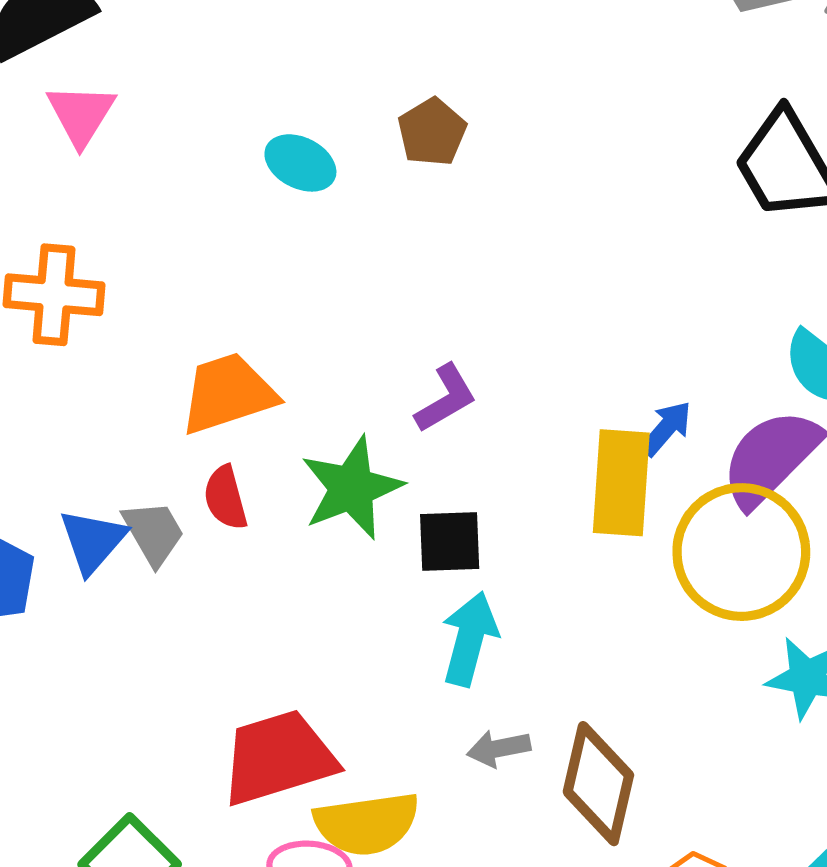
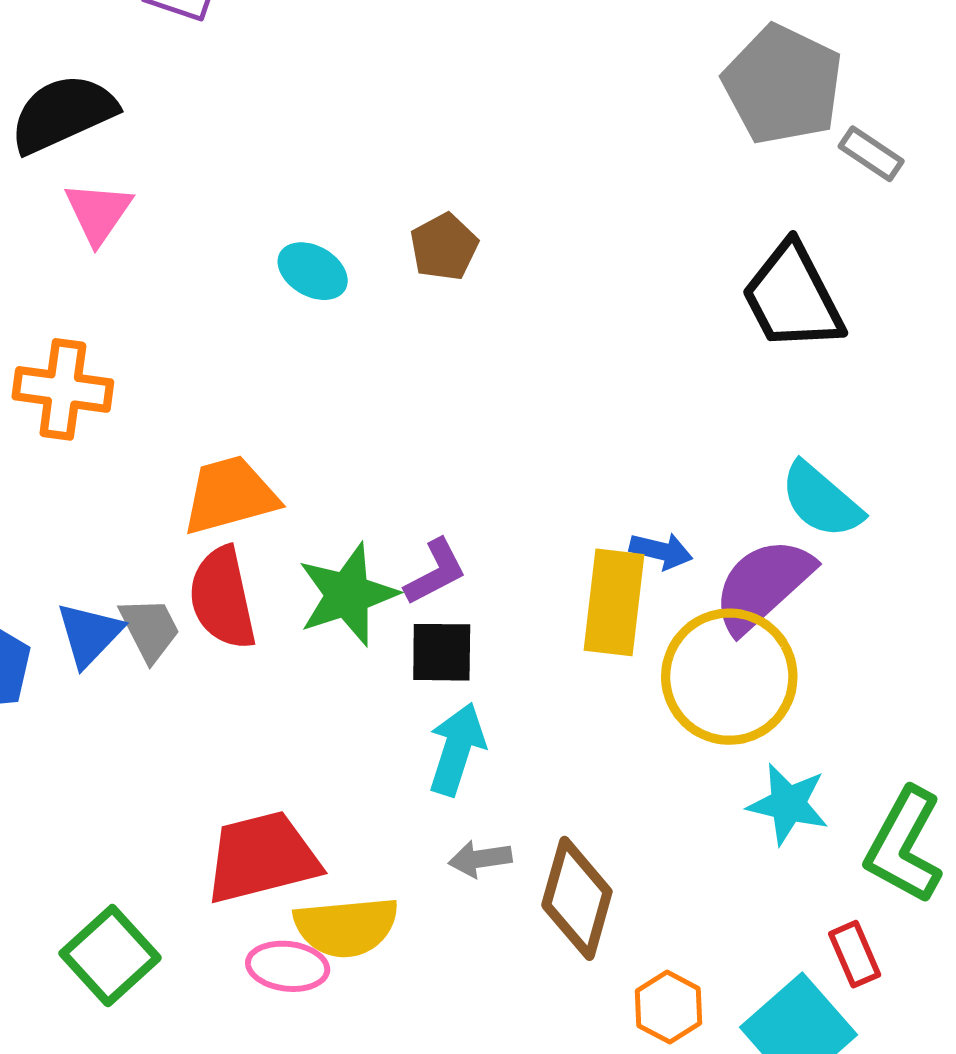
purple L-shape: (446, 398) -> (435, 572), moved
blue arrow: (666, 428) -> (661, 551), turned 60
red semicircle: (225, 498) -> (222, 598), size x1.6

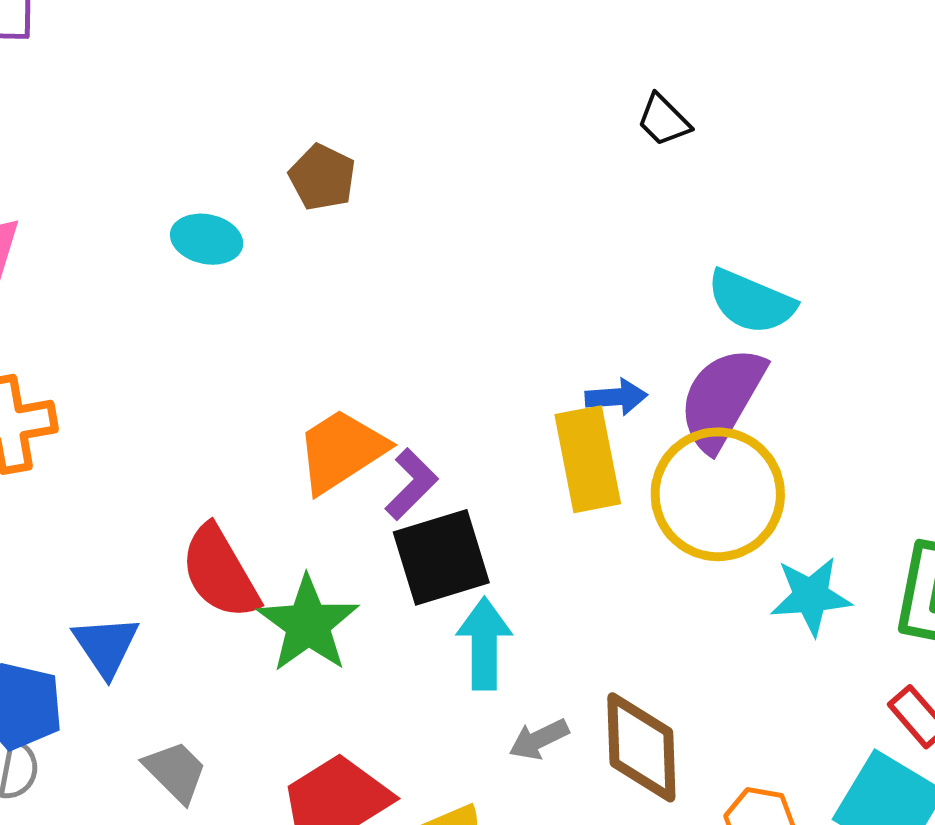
black trapezoid: (792, 297) -> (664, 120), size x0.5
orange trapezoid: (230, 495) -> (341, 451), moved
green star: (348, 595) -> (308, 624), moved
gray trapezoid: (150, 629) -> (175, 772), moved
black square: (442, 652) -> (441, 557), size x1.4

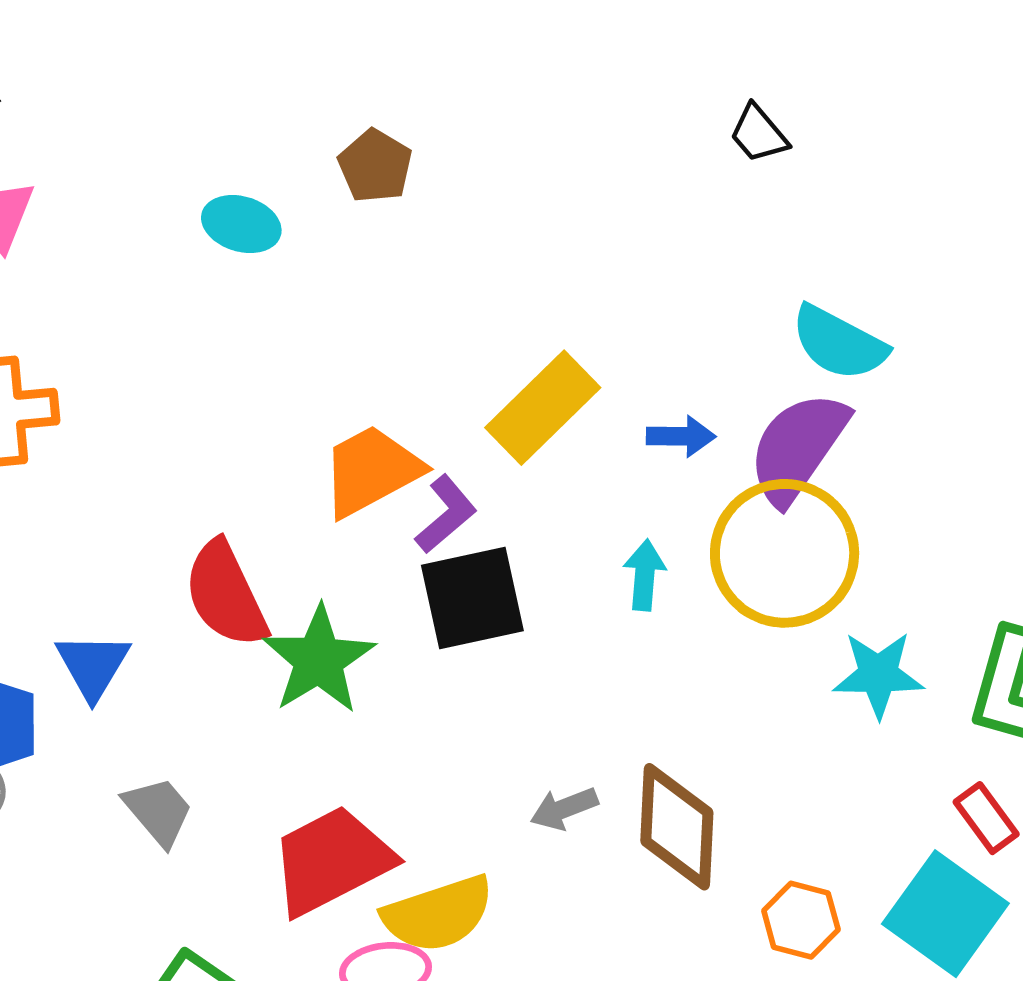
yellow rectangle: (588, 459) -> (543, 408), moved, turned 52
cyan arrow: (484, 644) -> (645, 575), moved, size x0.7

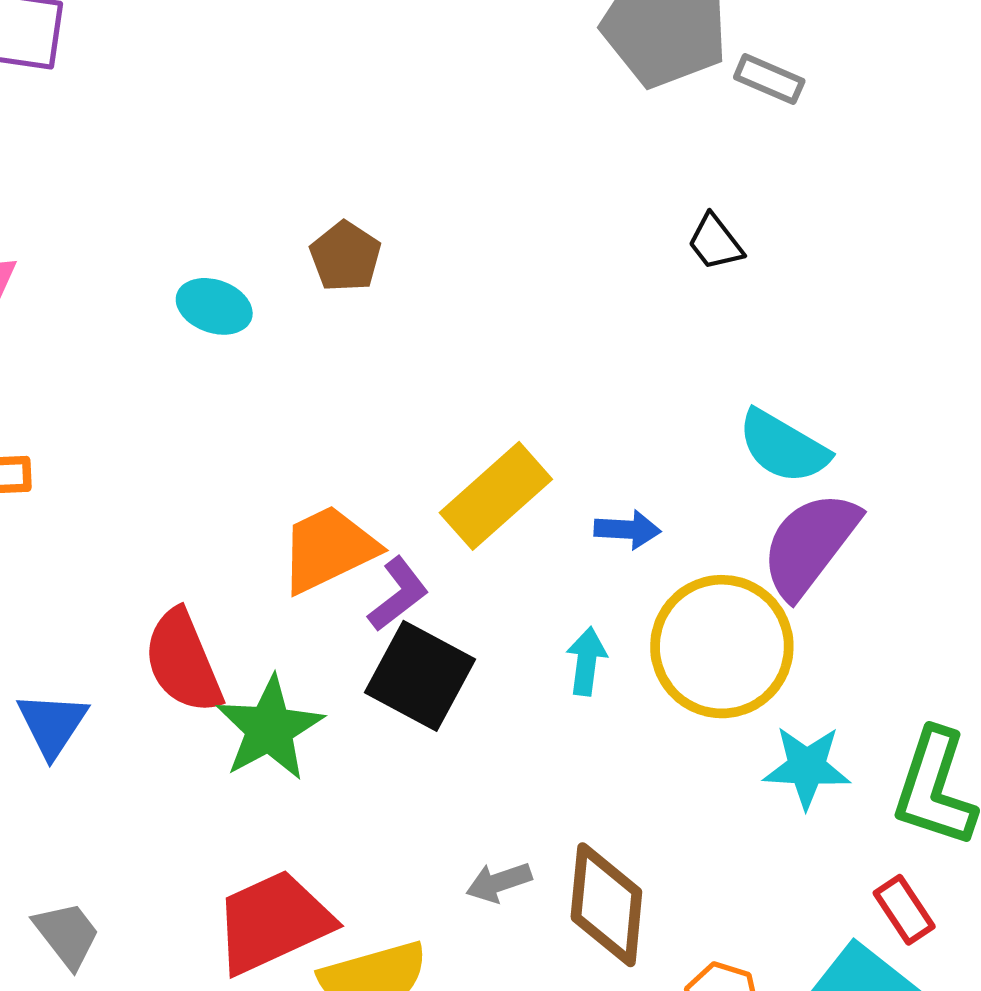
purple semicircle: (798, 448) -> (810, 544), moved
black square: (472, 598) -> (420, 676), turned 38
gray trapezoid: (158, 811) -> (67, 935), moved

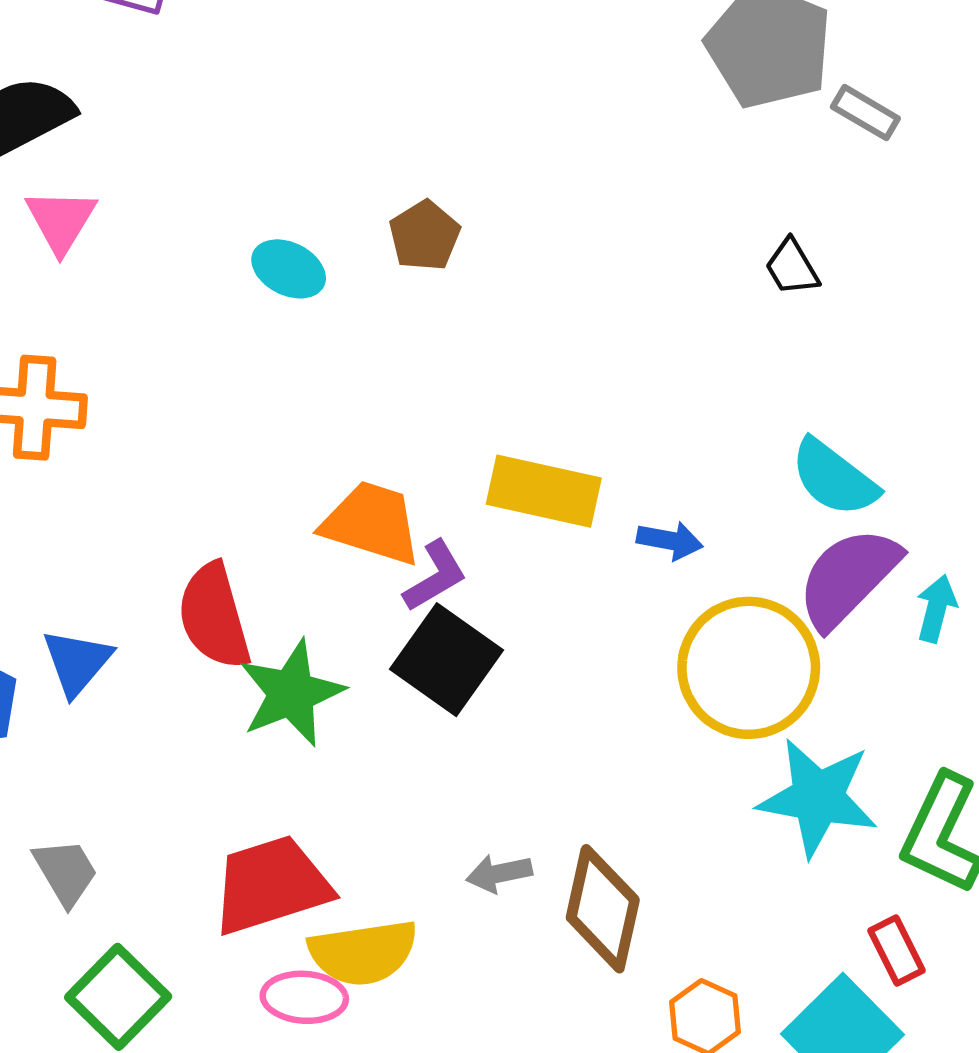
yellow rectangle: (496, 496) -> (544, 491), turned 47
orange trapezoid: (328, 549) -> (372, 523), turned 36
cyan arrow: (586, 661) -> (936, 608), moved
cyan star: (807, 767) -> (818, 797), size x1.4

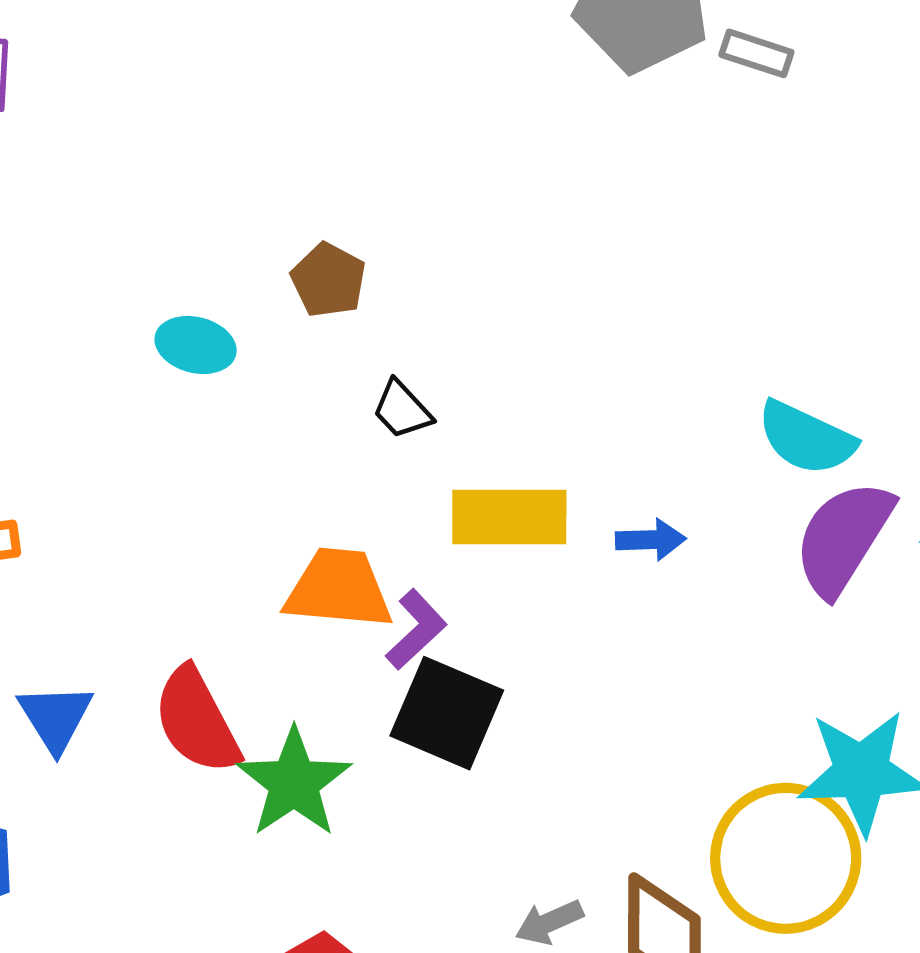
black trapezoid: (792, 267) -> (402, 410), moved
blue triangle: (77, 662) -> (55, 717), moved
yellow circle: (749, 668) -> (786, 858), moved

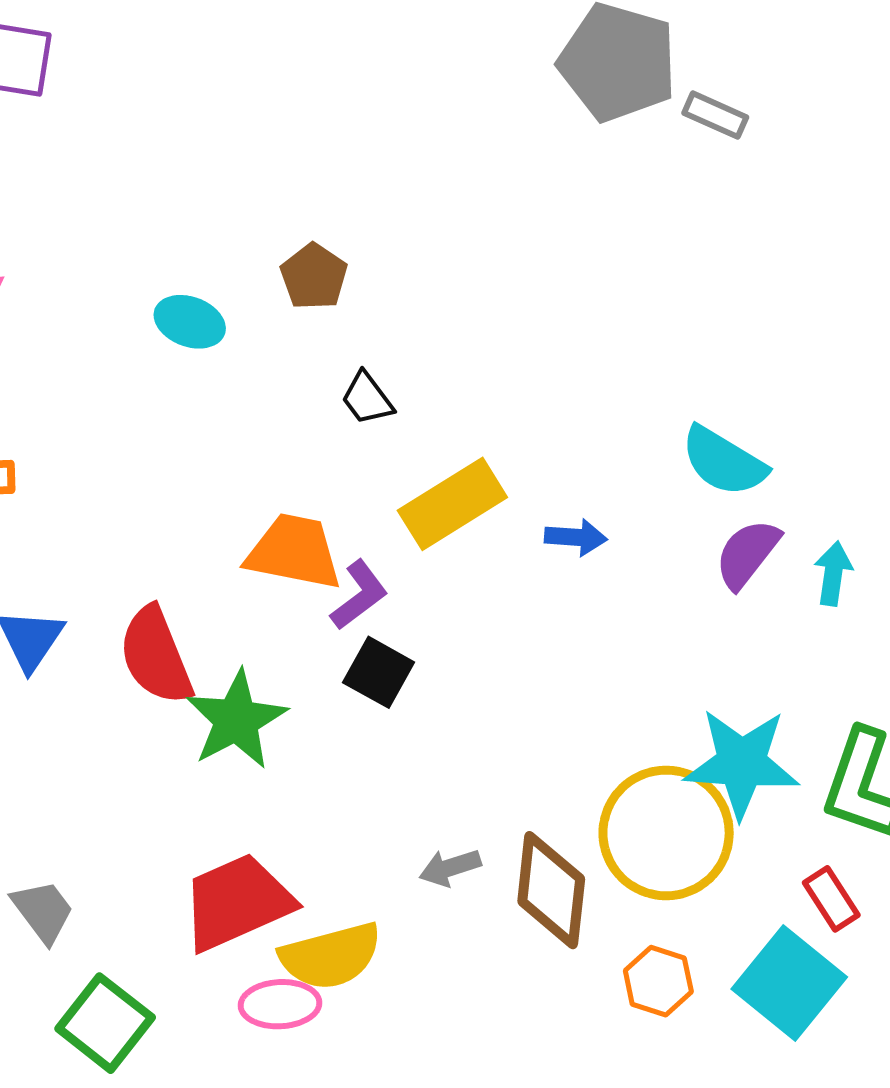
yellow rectangle: (509, 517) -> (452, 504), turned -38
purple semicircle: (843, 538) -> (747, 554), size x0.7
black square: (447, 713) -> (379, 672), size x0.7

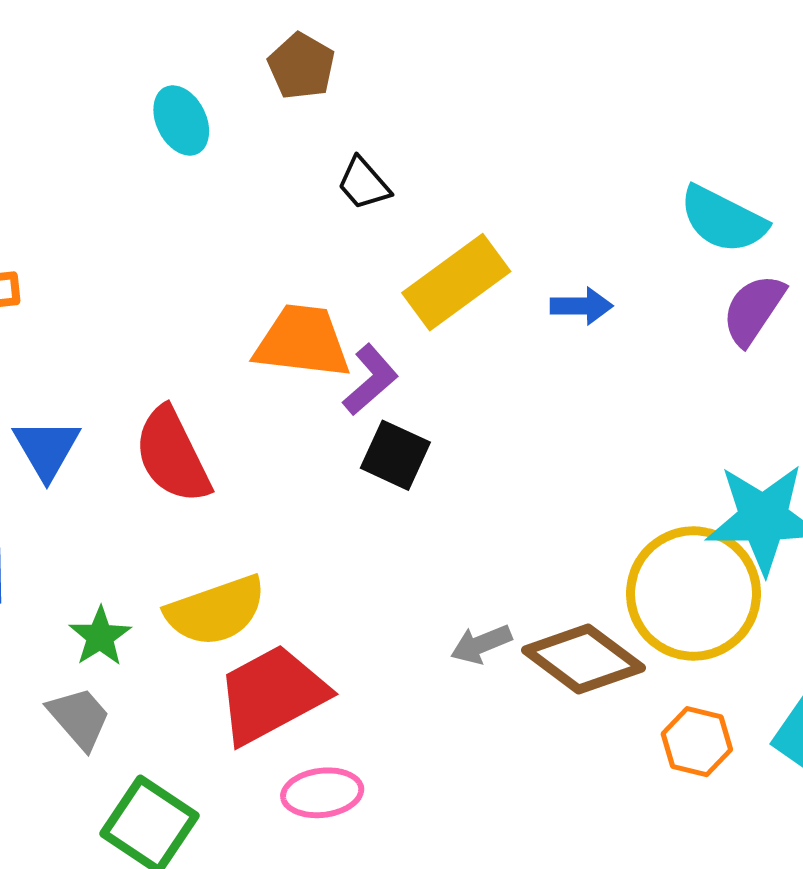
cyan ellipse: (190, 322) -> (181, 120), turned 48
green star: (236, 720) -> (100, 636), moved, size x0.6
brown diamond: (551, 890) -> (583, 659), turned -55
yellow semicircle: (331, 956) -> (216, 611), moved

